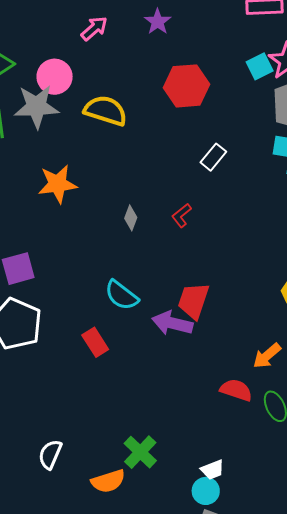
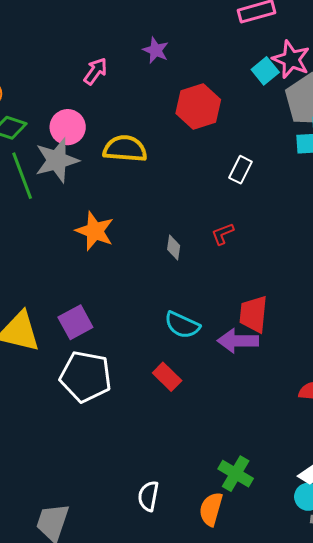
orange star: (58, 184) -> (95, 231), turned -30
red L-shape: (181, 215) -> (223, 234), turned 30
orange semicircle: (108, 481) -> (211, 509), turned 136

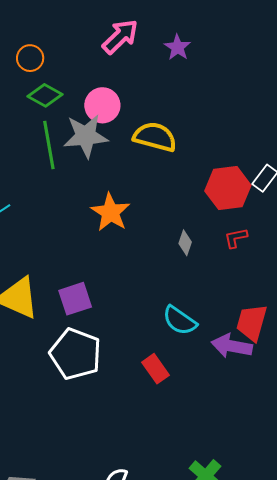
purple star: (156, 50) -> (177, 47), moved
pink arrow: (95, 71) -> (120, 37), moved, size x1.4
red hexagon: (198, 106) -> (228, 188), moved

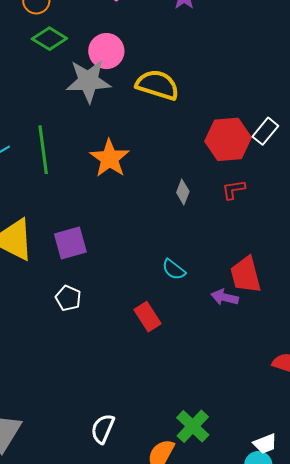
green line: (49, 145) -> (43, 150), moved
cyan semicircle: (180, 321) -> (174, 270), size x0.7
red trapezoid: (252, 323) -> (246, 275), turned -33
purple arrow: (232, 346) -> (225, 297), size x0.7
white pentagon: (75, 354) -> (68, 298), size x0.5

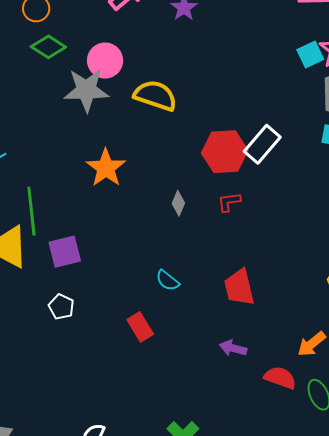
white rectangle: (265, 131) -> (262, 144), size x1.4
green line: (43, 150) -> (31, 211), moved
purple arrow: (225, 297) -> (233, 348), moved

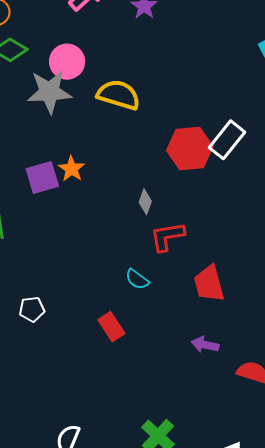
orange star: (106, 168) -> (72, 169), size x0.7
red L-shape: (229, 202) -> (167, 236), moved, size x1.5
purple square: (65, 252) -> (42, 178), moved
white pentagon: (61, 307) -> (32, 309), turned -30

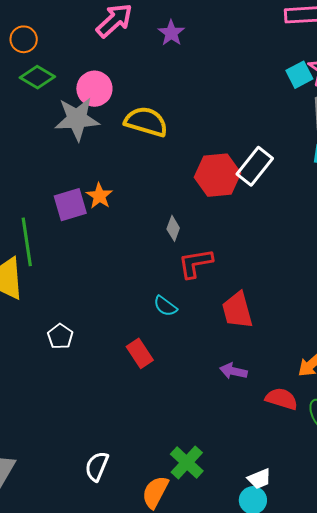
white pentagon: (32, 309) -> (60, 336), turned -30

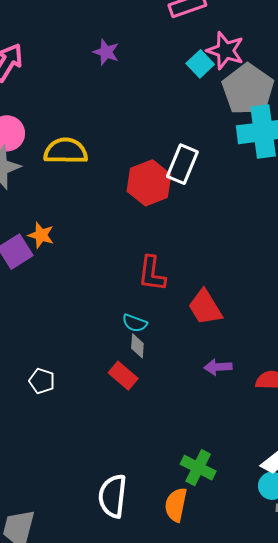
purple star: (171, 33) -> (106, 52), moved
gray diamond: (173, 228) -> (137, 346), moved
red L-shape: (195, 263) -> (152, 274), turned -57
white semicircle: (97, 466) -> (113, 496), size x1.4

